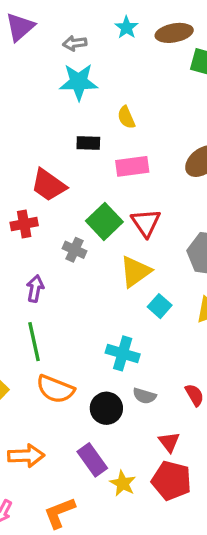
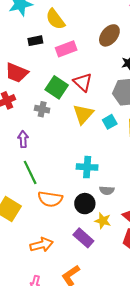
yellow semicircle: (126, 117) -> (55, 19), size x1.5
cyan square: (160, 306) -> (110, 122), moved, turned 32
yellow star: (123, 483) -> (103, 221), moved

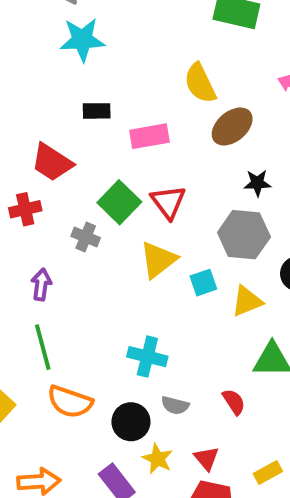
yellow semicircle: (55, 19) -> (200, 83), moved

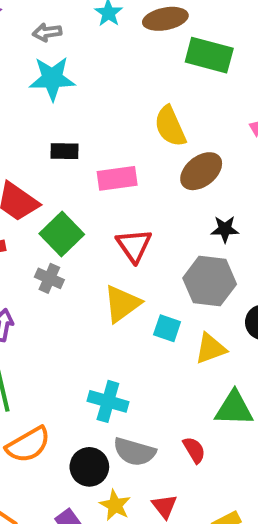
green square: (119, 202) -> (62, 234), moved
cyan square: (203, 283) -> (167, 328), turned 36
orange semicircle: (70, 402) -> (28, 445), turned -51
gray semicircle: (175, 405) -> (134, 452), size x1.5

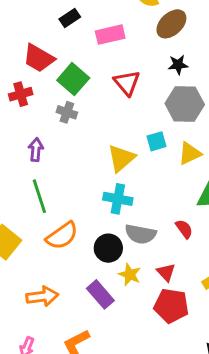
black rectangle: (64, 151) -> (70, 18), turned -30
black star: (225, 229) -> (178, 65), moved
yellow triangle: (122, 304) -> (121, 158), moved
cyan square: (167, 328) -> (156, 141), turned -30

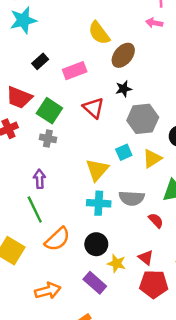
black star: (178, 65) -> (124, 89), moved
purple arrow: (36, 150) -> (39, 179), moved
gray semicircle: (141, 234) -> (132, 198), moved

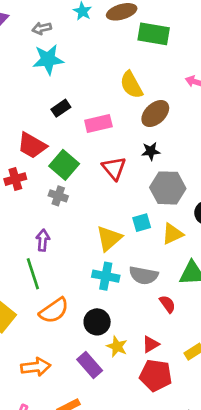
red triangle: (146, 258) -> (151, 344), turned 42

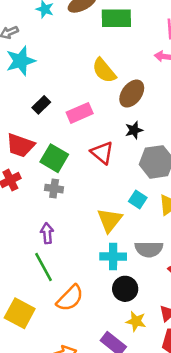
cyan square: (142, 223) -> (138, 199), turned -30
black circle: (97, 322) -> (125, 289), moved

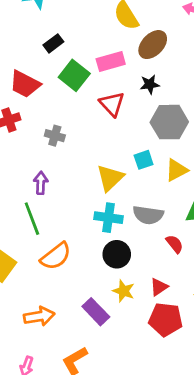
pink rectangle: (80, 113) -> (111, 61), moved
green square: (54, 158) -> (74, 75), moved
cyan square: (138, 199) -> (144, 160), turned 30

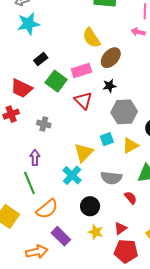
cyan cross: (108, 218) -> (72, 175), moved, turned 36
purple rectangle: (96, 312) -> (61, 236), moved

